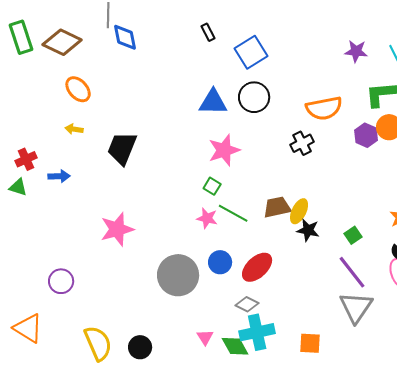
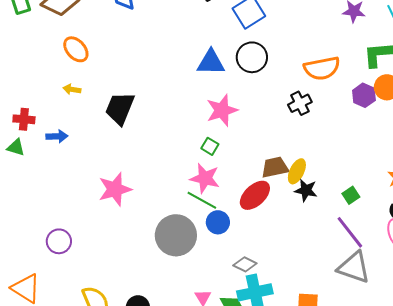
red cross: (26, 159) -> (24, 119), turned 30
green line: (233, 213) -> (202, 200), moved
pink star: (207, 218) -> (205, 178), size x1.4
red ellipse: (257, 267) -> (255, 195), moved
gray triangle: (356, 307) -> (354, 267), turned -45

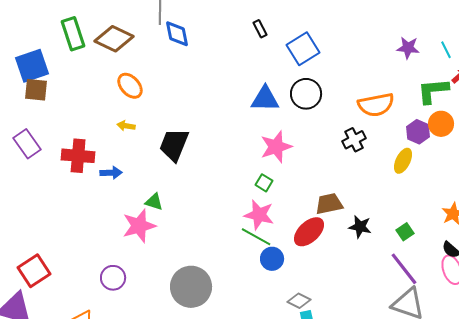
red cross: (24, 119) -> (78, 156), size x1.5
green triangle: (16, 147) -> (154, 202), moved
yellow ellipse: (297, 171) -> (403, 161), moved
pink star: (115, 189) -> (139, 226), moved
gray circle: (176, 235) -> (191, 287), moved

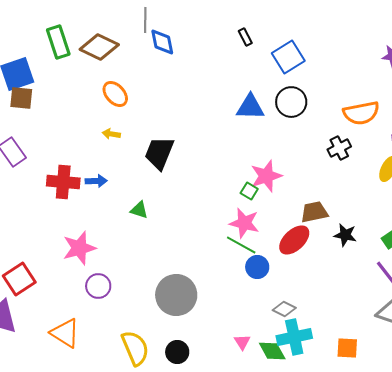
pink star: (276, 147) -> (266, 176), moved
red cross: (78, 156) -> (63, 182), moved
pink star: (139, 226) -> (79, 248), moved

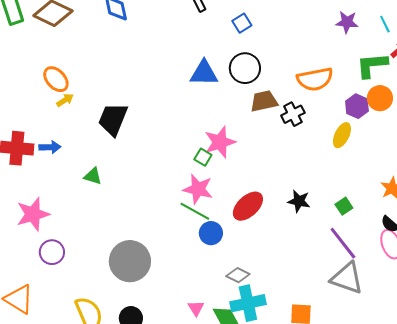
blue square: (288, 57) -> (242, 23), size x0.6
orange ellipse: (115, 94) -> (56, 79), moved
yellow arrow: (111, 134) -> (65, 100), turned 138
brown trapezoid: (314, 212) -> (264, 101), moved

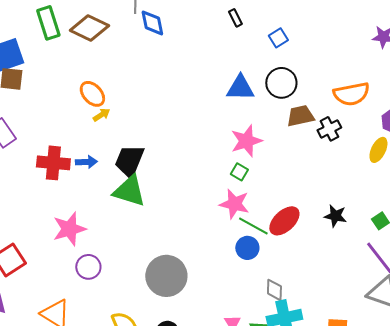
black trapezoid: (113, 119) -> (129, 161), moved
pink star: (220, 142) -> (246, 141), moved
green triangle: (93, 176) -> (129, 191), size x1.8
green line: (195, 211) -> (253, 226), moved
gray diamond: (238, 275) -> (274, 290), turned 65

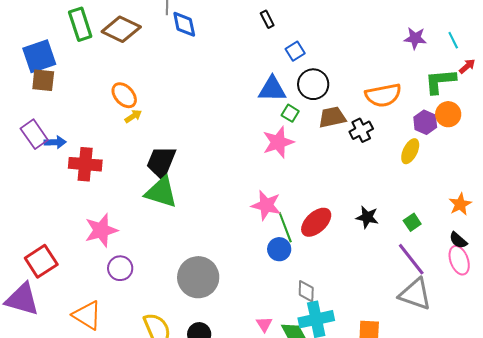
blue square: (278, 38) -> (295, 51), moved
blue arrow: (86, 162) -> (55, 142), moved
green square: (239, 172) -> (290, 113), moved
green line: (253, 226) -> (285, 227), turned 40

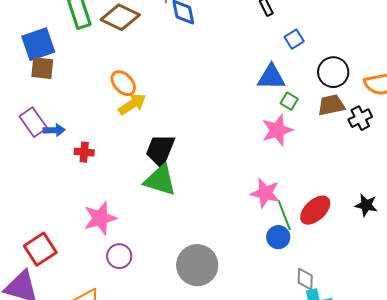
black circle: (313, 84) -> (333, 72), moved
yellow arrow: (133, 116) -> (132, 104), size x1.6
red cross: (85, 164) -> (84, 152), size x0.6

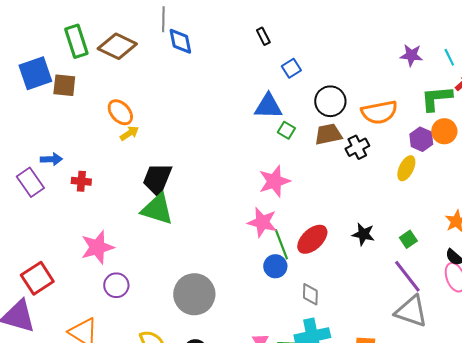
brown square: (42, 68) -> (64, 85), moved
yellow arrow: (132, 104) -> (129, 133), size x0.7
purple rectangle: (33, 122) -> (30, 182), moved
pink star: (277, 130) -> (274, 181), moved
gray diamond: (305, 279) -> (310, 294), moved

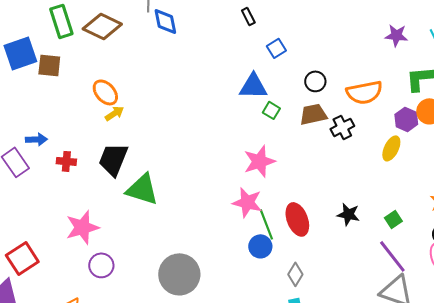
black circle: (330, 101) -> (315, 81), size x0.7
black trapezoid: (157, 179) -> (113, 159), moved
red ellipse: (312, 239) -> (297, 219), turned -68
gray diamond: (310, 294) -> (295, 274), turned 30

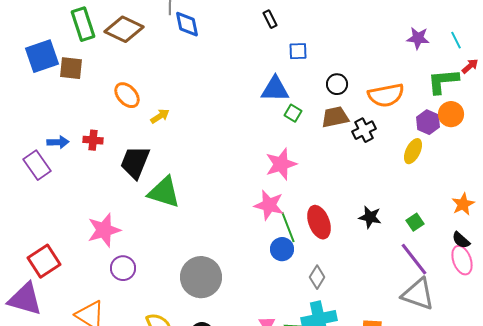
blue square: (276, 48) -> (298, 51), turned 30
yellow arrow: (114, 113) -> (160, 116), moved
red cross: (66, 161) -> (93, 140), moved

